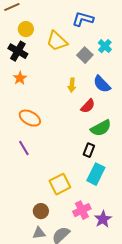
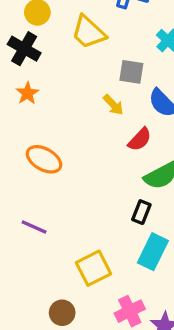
gray square: (85, 55) -> (131, 72), moved, turned -35
yellow arrow: (72, 85) -> (113, 105), turned -48
purple line: (24, 148) -> (34, 227), moved, turned -35

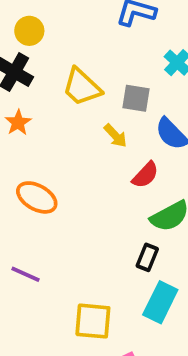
yellow trapezoid: (89, 32) -> (82, 87), moved
yellow square: (93, 268) -> (93, 321), turned 32

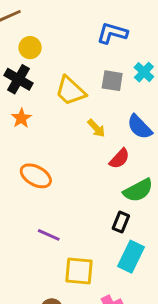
gray square: (136, 98) -> (112, 81), moved
purple line: (26, 274) -> (49, 235), moved

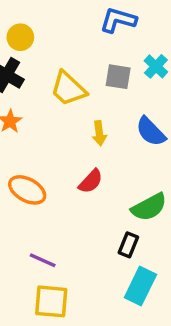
yellow arrow: (96, 128) -> (99, 133), turned 36
red semicircle: (119, 159) -> (91, 181), moved
yellow square: (79, 271) -> (51, 301), moved

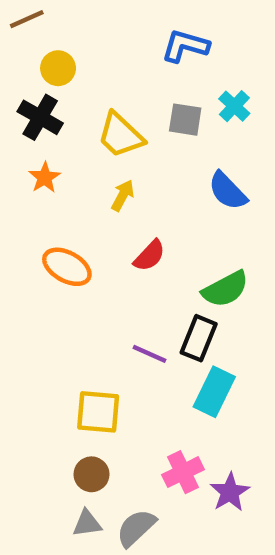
yellow arrow: (99, 133) -> (123, 195), moved, turned -145
black rectangle: (128, 245) -> (199, 338), size x1.4
purple line: (43, 260) -> (150, 354), moved

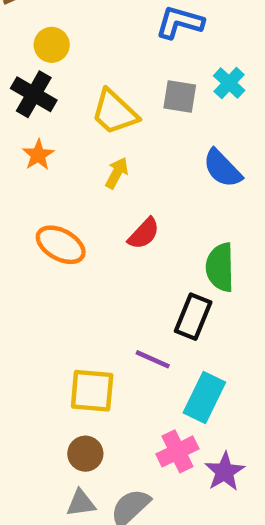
green semicircle: (225, 289) -> (220, 267), turned 117
purple line: (150, 354) -> (153, 359), moved
cyan rectangle: (214, 392) -> (204, 397), moved

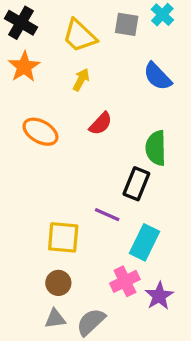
orange star: (38, 155) -> (24, 67), size x1.4

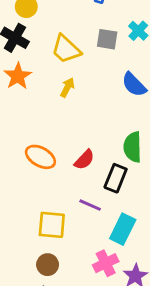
red semicircle: (101, 124) -> (84, 160), moved
orange ellipse: (40, 132) -> (40, 157), moved

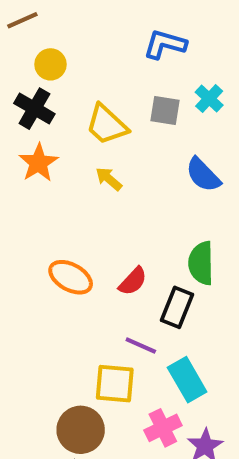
yellow arrow: (67, 87) -> (109, 179), turned -78
yellow square: (52, 225) -> (115, 384), moved
cyan rectangle: (123, 229) -> (187, 380), turned -56
brown circle: (48, 265) -> (81, 430), size x1.5

